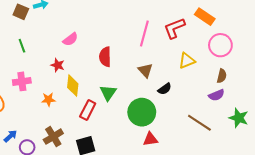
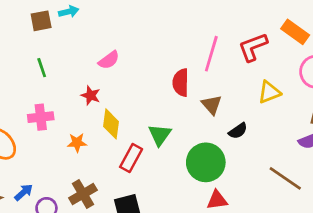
brown square: (21, 12) -> (41, 21), turned -35
red semicircle: (105, 57) -> (181, 83), moved

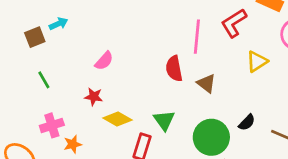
yellow diamond: (111, 124) -> (118, 119), turned -56
black semicircle: (238, 131) -> (247, 122), moved
orange star: (77, 143) -> (73, 144), moved

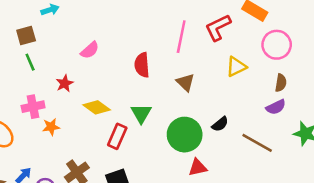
brown square: (35, 37) -> (26, 35), moved
red semicircle: (174, 69) -> (142, 65), moved
red star: (94, 97) -> (65, 83), moved, turned 30

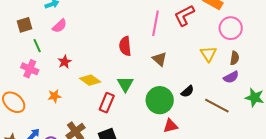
brown square: (26, 35) -> (25, 25), moved
pink semicircle: (90, 50) -> (60, 26), moved
yellow triangle: (236, 67) -> (208, 54), moved, turned -36
pink cross: (33, 107) -> (30, 69), moved, turned 36

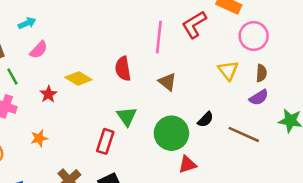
yellow diamond: (90, 80) -> (78, 78), moved

